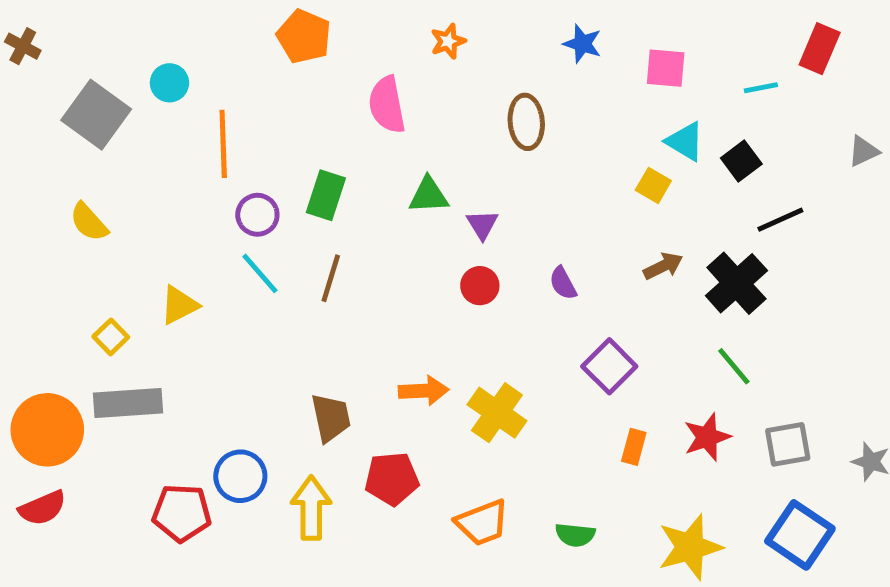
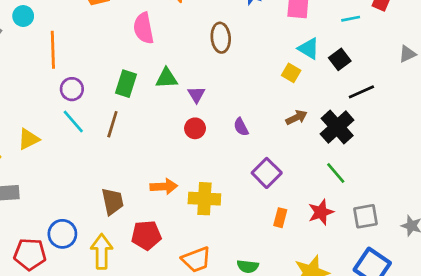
green rectangle: (326, 195) -> (126, 84), moved
yellow cross: (497, 413) -> (204, 199), turned -32

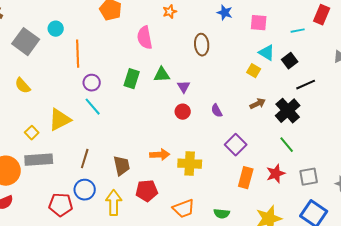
brown line: (112, 124) -> (85, 159), moved
yellow triangle: (29, 139) -> (60, 120), size x1.4
orange rectangle: (280, 218) -> (246, 178), size x1.5

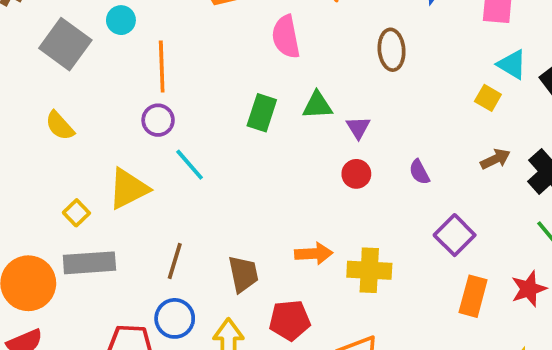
purple circle: (92, 83) -> (158, 120), moved

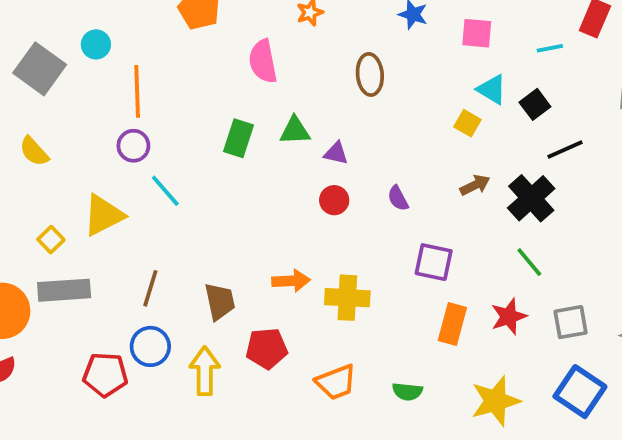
purple triangle: (358, 128) -> (336, 153), turned -45
purple square: (455, 235) -> (434, 262), turned -33

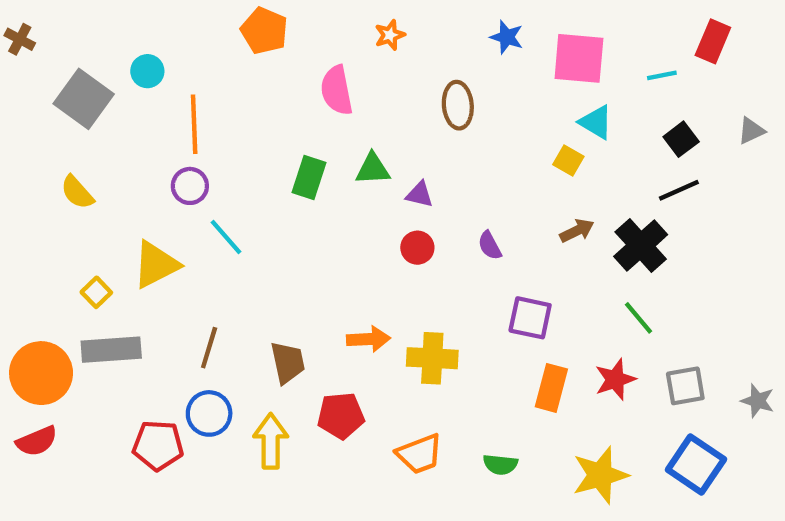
pink square: (477, 33) -> (579, 58), size x1.5
black square: (535, 104) -> (681, 139), moved

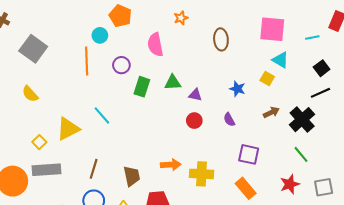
blue star: (507, 37) -> (237, 89), moved
cyan circle: (147, 71) -> (100, 35), moved
brown ellipse: (458, 105) -> (221, 39), moved
purple circle: (190, 186) -> (121, 65), moved
orange rectangle: (551, 388) -> (246, 188), moved, turned -55

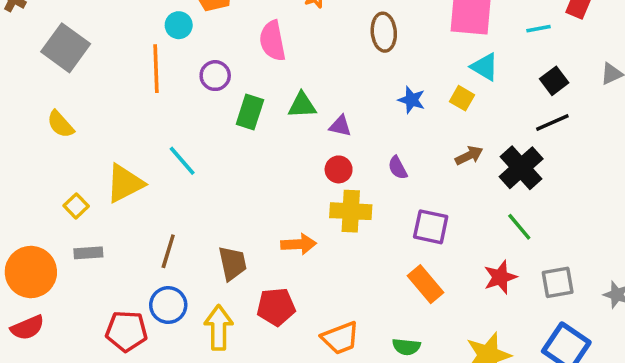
blue star: (237, 89) -> (412, 100), moved
gray rectangle: (47, 170) -> (88, 253), size x0.6
yellow cross: (201, 174) -> (351, 211), moved

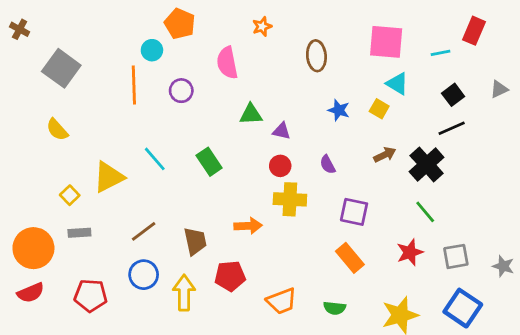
green rectangle: (250, 112) -> (209, 162), moved, turned -52
brown line: (168, 251) -> (144, 231), turned 36
red pentagon: (127, 331) -> (91, 296), moved

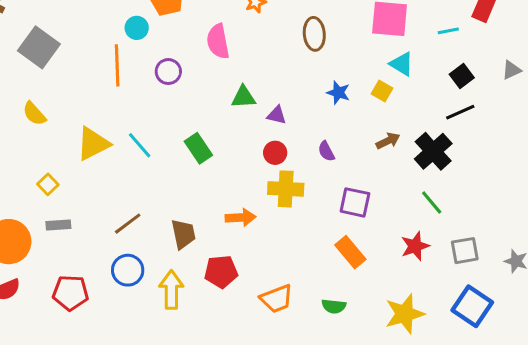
yellow triangle: (109, 177) -> (93, 144), moved

